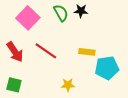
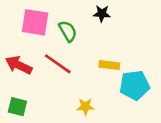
green semicircle: (61, 13) -> (68, 31), moved
pink square: (28, 18) -> (35, 22), turned -35
red arrow: (15, 52) -> (19, 65), turned 150

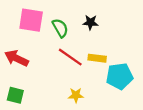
black star: (102, 14) -> (90, 22), moved
red line: (58, 64) -> (70, 57), moved

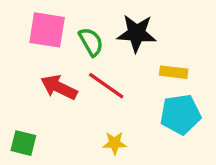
black star: (90, 22) -> (137, 33), size x1.6
red arrow: (16, 58) -> (59, 87), moved
yellow rectangle: (97, 58) -> (174, 72), moved

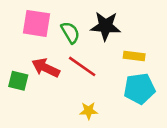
green square: (23, 143) -> (18, 81), moved

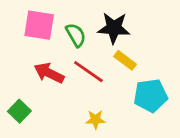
yellow rectangle: (134, 56) -> (125, 60), moved, turned 30
green square: (18, 81) -> (19, 111), moved, turned 30

